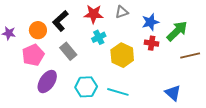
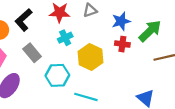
cyan hexagon: (86, 87) -> (57, 75), moved

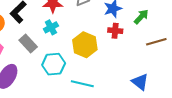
green arrow: (150, 31) -> (141, 17), size x0.7
cyan cross: (65, 38) -> (51, 27), moved

